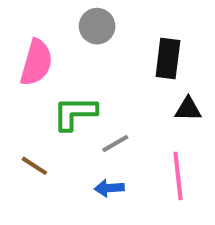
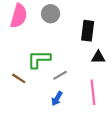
pink semicircle: (36, 63) -> (19, 16), moved
brown line: (34, 166) -> (19, 78), moved
blue arrow: (109, 188) -> (57, 99), turned -56

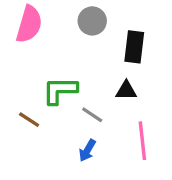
gray circle: (51, 14) -> (92, 21), moved
black triangle: (98, 57) -> (126, 91), moved
gray line: (60, 75) -> (92, 115), turned 64

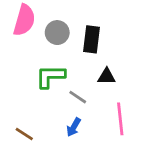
gray circle: (92, 21) -> (57, 33), moved
black rectangle: (134, 47) -> (91, 39), moved
brown line: (29, 120) -> (24, 134), moved

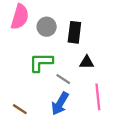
blue arrow: (74, 127) -> (60, 104), size x1.5

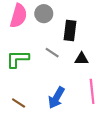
gray circle: (47, 27) -> (44, 14), moved
green L-shape: (41, 62) -> (18, 59), moved
gray line: (63, 79) -> (52, 53), moved

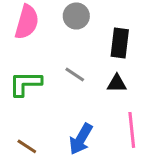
gray circle: (44, 14) -> (76, 16), moved
black rectangle: (70, 30) -> (120, 43), moved

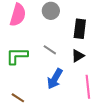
black triangle: (117, 83) -> (78, 56), turned -32
blue arrow: (81, 139) -> (55, 79), moved

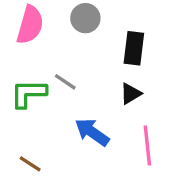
gray line: (50, 50) -> (65, 82), moved
blue arrow: (55, 79) -> (92, 132), turned 95

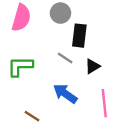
black rectangle: (134, 48) -> (79, 36), moved
gray line: (65, 82) -> (65, 58), moved
brown line: (30, 164) -> (32, 116), moved

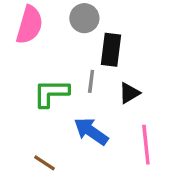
gray line: (65, 58) -> (91, 81), turned 63
green L-shape: (20, 66) -> (51, 93), moved

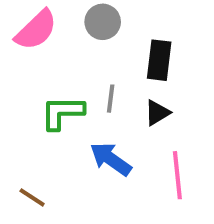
pink semicircle: (30, 25) -> (36, 30), turned 30
black rectangle: (111, 50) -> (159, 60), moved
brown line: (44, 163) -> (32, 197), moved

